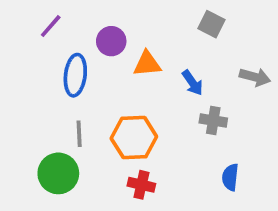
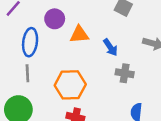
gray line: (79, 134) -> (27, 73), moved

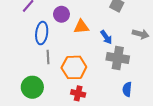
gray line: (27, 73) -> (48, 57), moved
gray cross: (125, 73) -> (118, 58), size x1.5

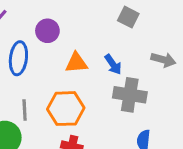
orange triangle: (81, 27) -> (76, 63), moved
gray line: (48, 57) -> (25, 110), moved

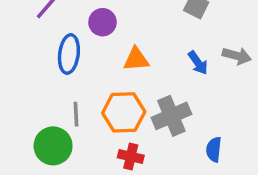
blue arrow: (113, 64) -> (198, 63), moved
gray cross: (130, 95) -> (171, 116), moved, turned -32

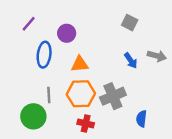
orange triangle: (136, 59) -> (80, 64), moved

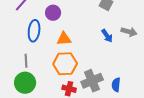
gray line: (49, 95) -> (26, 61), moved
gray cross: (113, 96) -> (92, 81), moved

